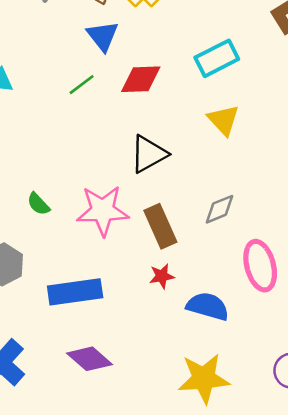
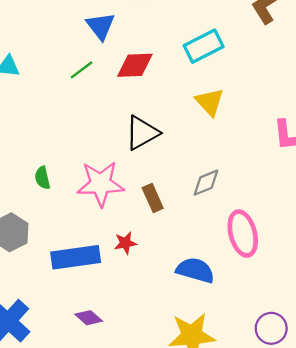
green semicircle: (38, 204) -> (42, 178), turned 30
brown rectangle: (160, 226) -> (153, 198), size x0.7
red star: (162, 276) -> (125, 243), moved
purple diamond: (90, 359) -> (89, 318), size x0.7

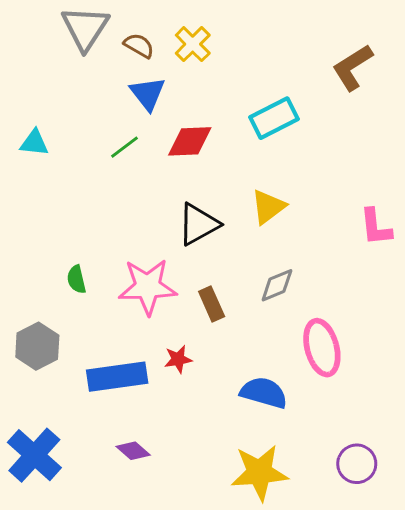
yellow triangle: (210, 102) -> (268, 207), moved, turned 36

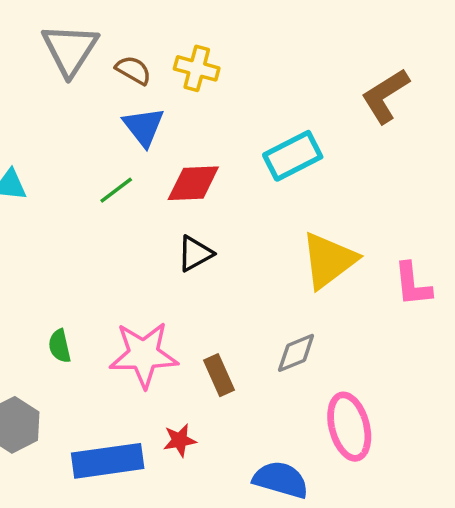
yellow cross: (193, 44) -> (197, 68), turned -30
yellow triangle: (268, 207) -> (329, 260), moved, size x1.4
black triangle: (198, 224) -> (195, 254), moved, size x0.7

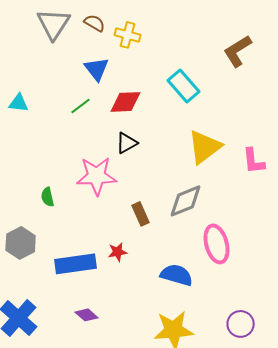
brown semicircle: (133, 70) -> (95, 23), moved
cyan rectangle: (293, 156) -> (184, 86), turned 76
gray diamond: (296, 353) -> (186, 201), size x1.4
pink star: (144, 355) -> (97, 176), moved

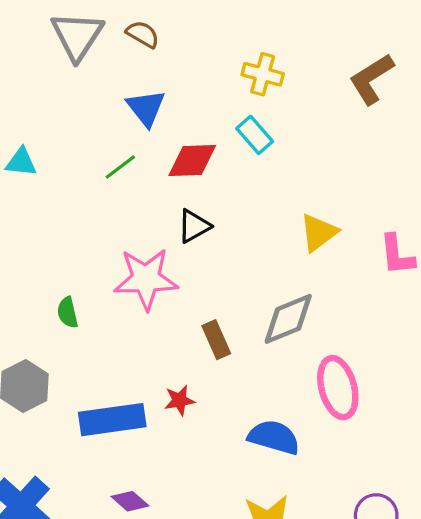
yellow cross: (128, 35) -> (263, 74), moved
cyan rectangle: (184, 86) -> (255, 135), moved, size x0.7
yellow triangle: (205, 147) -> (319, 233), size x0.7

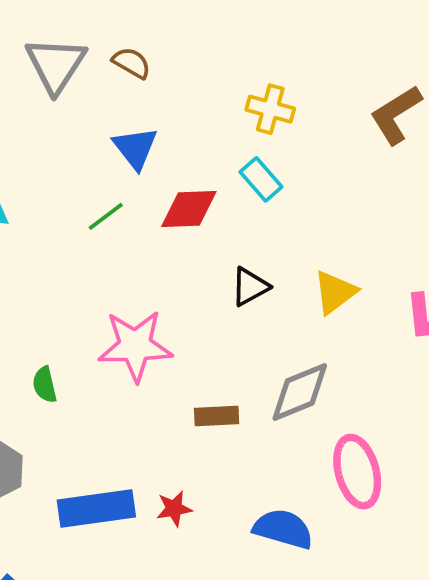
black triangle: (194, 226) -> (250, 287), moved
brown rectangle: (216, 340) -> (217, 416), turned -69
red star: (179, 400) -> (174, 509), moved

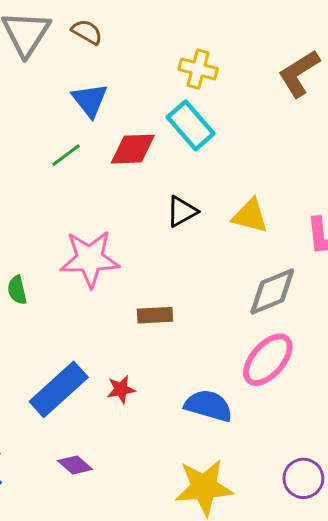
cyan rectangle: (261, 179) -> (191, 125), size x1.4
yellow triangle: (335, 292) -> (250, 216), turned 51
gray diamond: (300, 392) -> (272, 291), moved
pink ellipse: (357, 472) -> (268, 360), turned 56
blue rectangle: (96, 509) -> (59, 389), turned -34

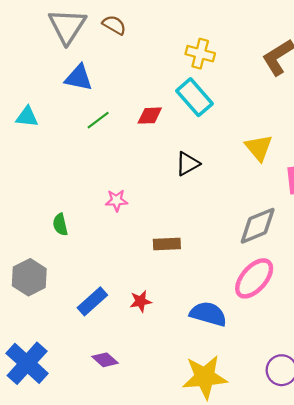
blue triangle: (90, 100) -> (79, 78), moved, turned -40
red diamond: (133, 149) -> (150, 116), size x0.7
yellow triangle: (250, 216) -> (259, 148), moved, turned 36
pink star: (90, 259) -> (116, 200), size x0.5
blue rectangle: (59, 389) -> (92, 301), size x0.7

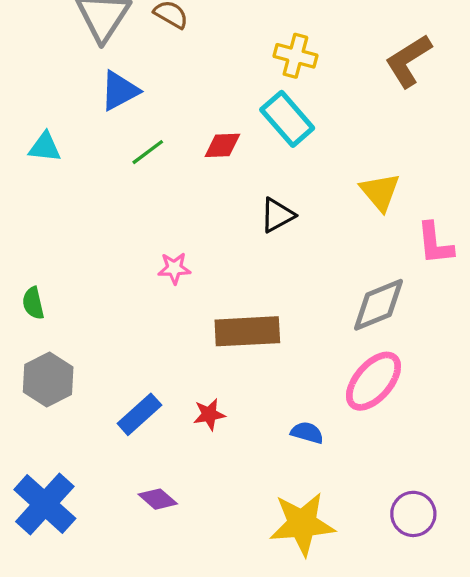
blue triangle: (79, 78) -> (120, 91), turned -40
green semicircle: (60, 225) -> (33, 303), moved
brown rectangle: (167, 244) -> (247, 331), size x1.6
blue semicircle: (208, 314) -> (307, 433), size x0.6

